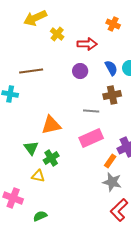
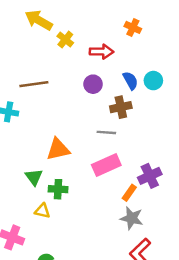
yellow arrow: (35, 18) -> (39, 20), turned 55
brown cross: (112, 95) -> (121, 107), moved
green cross: (51, 158) -> (58, 189), turned 35

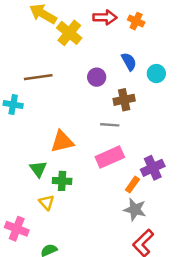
yellow cross: (65, 40) -> (69, 33), size x1.5
red arrow: (101, 52) -> (105, 17), moved
blue semicircle: (130, 81) -> (129, 62), moved
yellow triangle: (42, 211) -> (47, 202), turned 35

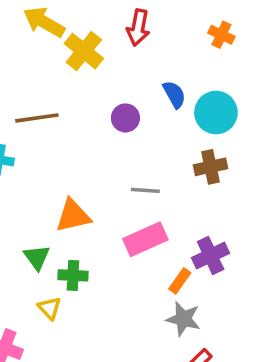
red arrow: (105, 17) -> (138, 27), turned 100
orange cross: (136, 21) -> (221, 35), moved
cyan circle: (156, 74) -> (216, 113), size x1.5
brown cross: (124, 100) -> (211, 167), moved

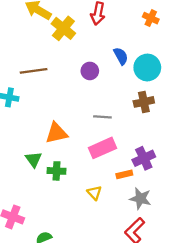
orange rectangle: (180, 281) -> (124, 174), turned 42
yellow triangle: (49, 308) -> (94, 193), moved
gray star: (183, 319) -> (140, 199), moved

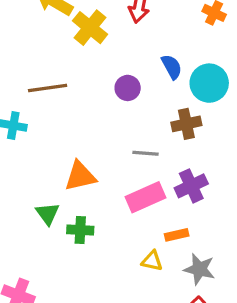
brown cross: (144, 102) -> (186, 124), moved
purple cross: (144, 158) -> (191, 186), moved
yellow triangle: (94, 193) -> (152, 261), moved, turned -35

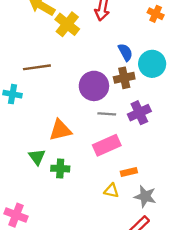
purple circle: (128, 88) -> (94, 86), moved, size x1.6
brown cross: (186, 124) -> (124, 78), moved
purple cross: (191, 186) -> (139, 113), moved

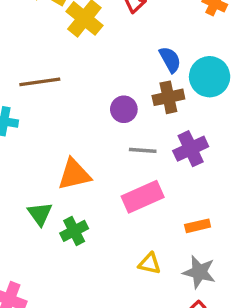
purple circle: (94, 86) -> (124, 109), size x0.6
green cross: (60, 169) -> (74, 231), turned -30
orange rectangle: (129, 172) -> (198, 226), moved

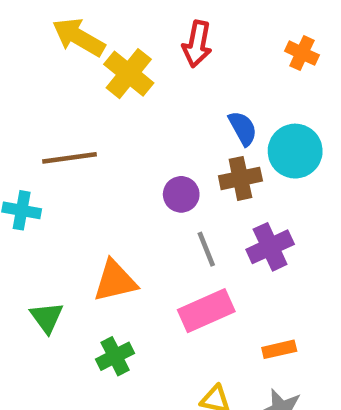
gray line: (143, 150) -> (206, 249), turned 64
green triangle: (40, 214) -> (47, 317), moved

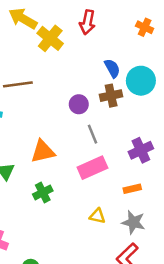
purple cross: (270, 247) -> (141, 150), moved

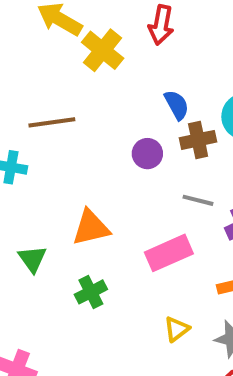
blue semicircle: (112, 68) -> (177, 105), moved
gray line: (92, 134) -> (198, 200), moved, turned -54
yellow triangle: (97, 216) -> (177, 329), turned -49

